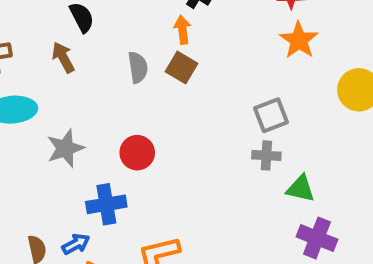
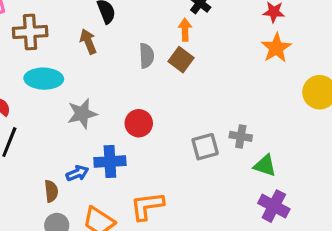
gray square: (271, 115) -> (205, 147), moved
blue arrow: (76, 244) -> (77, 173), moved

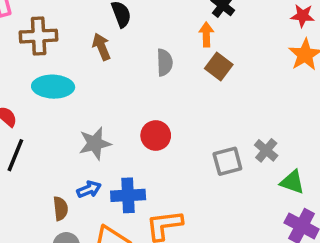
brown square: (181, 60) -> (219, 66), moved
gray star: (82, 114) -> (95, 143), moved
gray cross: (241, 136) -> (266, 150), turned 30
blue cross: (110, 162) -> (128, 195), moved

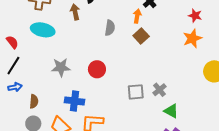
blue arrow: (89, 189) -> (15, 87), moved

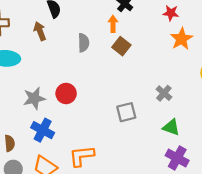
red star: (195, 16) -> (171, 13), moved
red circle: (97, 69) -> (66, 94), moved
gray cross: (159, 90) -> (164, 93), moved
blue cross: (75, 101) -> (43, 130), moved, turned 30

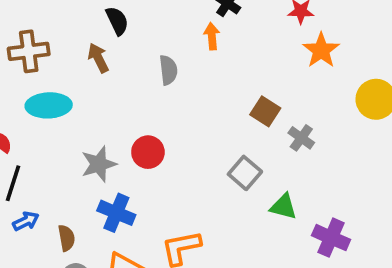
brown square: (121, 46) -> (265, 111), moved
gray square: (126, 112) -> (245, 173), turned -30
green triangle: (171, 127) -> (283, 207), moved

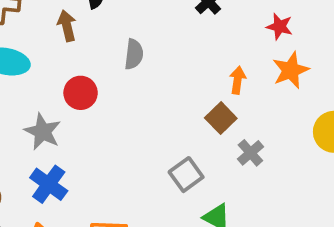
orange arrow: (212, 36) -> (238, 80), moved
red circle: (148, 152) -> (81, 93), moved
gray star: (99, 164) -> (43, 132), turned 30

